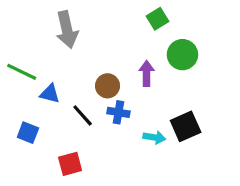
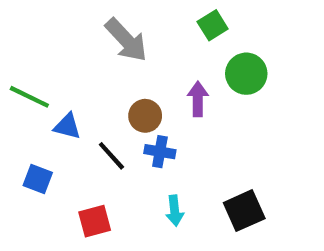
gray arrow: (67, 30) -> (126, 40), moved, turned -30
black square: (186, 126) -> (244, 211), moved
cyan arrow: (154, 137) -> (175, 211), moved, turned 75

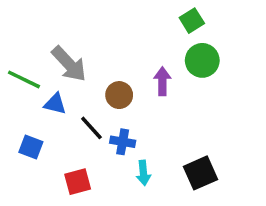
green square: (213, 25) -> (192, 21), moved
gray arrow: (126, 40) -> (69, 64), moved
blue cross: (160, 152) -> (123, 142), moved

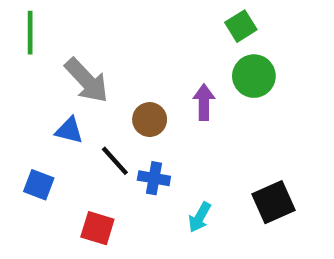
green line: (24, 79) -> (30, 33), moved, turned 64
cyan arrow: (143, 173) -> (200, 217), moved, turned 35
black square: (201, 173) -> (273, 202), moved
red square: (78, 182) -> (97, 228), turned 32

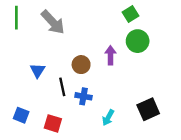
gray arrow: (87, 80) -> (53, 22), moved
blue triangle: (69, 130) -> (38, 70), turned 49
black line: (115, 161) -> (62, 87), turned 30
blue square: (39, 185) -> (21, 115), moved

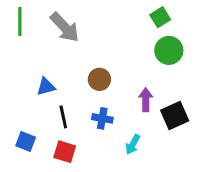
purple arrow: (110, 55) -> (146, 100), moved
blue triangle: (38, 70) -> (46, 87), turned 42
black line: (62, 87) -> (63, 117), moved
black square: (148, 109) -> (175, 116), moved

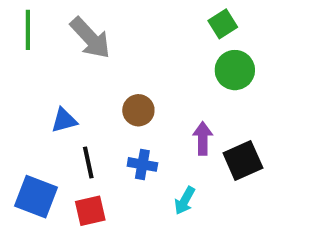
blue square: (26, 142) -> (36, 197), size x1.5
red square: (65, 152) -> (90, 211), turned -30

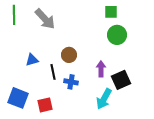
green square: (223, 24) -> (111, 12), turned 32
black line: (88, 162) -> (53, 72), moved
cyan arrow: (185, 201) -> (104, 99), moved, size x1.5

